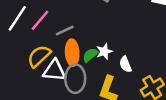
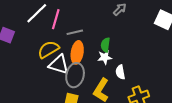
pink line: (40, 20) -> (56, 19), turned -36
green semicircle: (90, 55) -> (105, 45), moved, turned -56

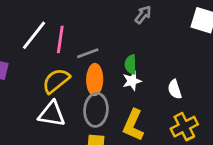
white triangle: (59, 64) -> (52, 114), moved
white semicircle: (120, 72) -> (175, 89), moved

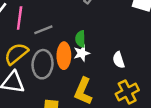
orange ellipse: (95, 79) -> (64, 56), moved
gray ellipse: (96, 110) -> (43, 64), moved

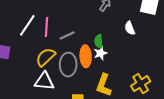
white semicircle: (119, 60) -> (130, 28), moved

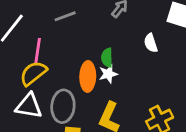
pink line: (46, 27) -> (38, 52), moved
gray line: (67, 36) -> (65, 16), moved
gray ellipse: (68, 65) -> (63, 106), moved

